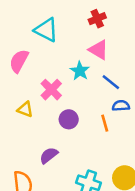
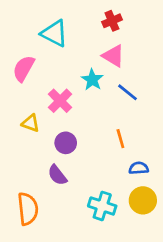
blue semicircle: (121, 106) -> (139, 168), moved
purple circle: (69, 119) -> (66, 143), moved
purple semicircle: (49, 155) -> (57, 175), turned -90

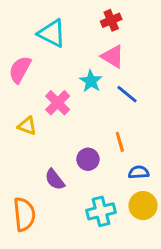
purple circle: (66, 143) -> (88, 159), moved
cyan cross: (102, 206) -> (101, 211), turned -32

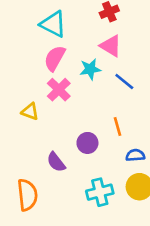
pink semicircle: (20, 69) -> (55, 58), moved
cyan star: (91, 81) -> (90, 69), turned 30

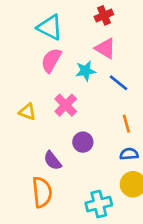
pink cross: (59, 90) -> (66, 105), moved
orange line: (118, 127) -> (126, 124), moved
cyan cross: (100, 192) -> (99, 204), moved
orange semicircle: (27, 195) -> (42, 192), moved

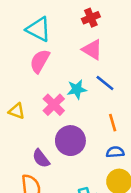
cyan star: (85, 71) -> (77, 89), moved
purple circle: (83, 142) -> (70, 141), size x1.5

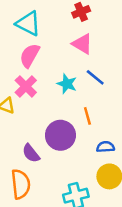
cyan star: (77, 89) -> (67, 84), turned 30
pink cross: (54, 105) -> (26, 86), moved
orange line: (113, 123) -> (87, 116), moved

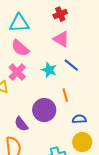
cyan triangle: (28, 23) -> (19, 23), turned -30
pink semicircle: (30, 56) -> (20, 48), turned -78

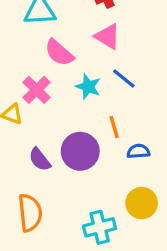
pink semicircle: (20, 48) -> (59, 53), moved
blue semicircle: (79, 119) -> (138, 151), moved
purple semicircle: (21, 124) -> (40, 159), moved

